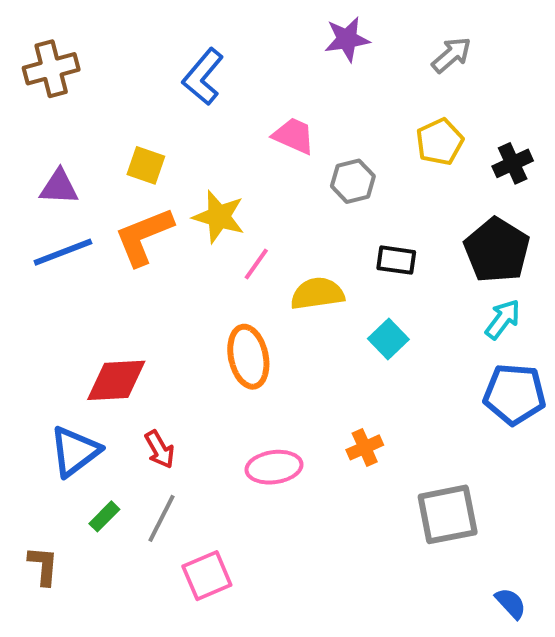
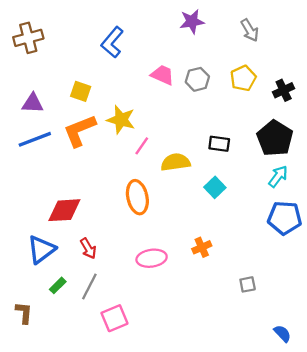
gray arrow: (451, 55) -> (250, 30), turned 100
gray hexagon: (353, 181) -> (197, 79), moved
gray square: (448, 514) -> (248, 284), size x0.5

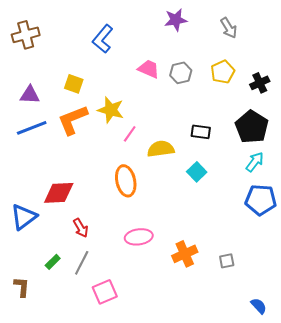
orange cross: (202, 247) -> (185, 254), moved, size x1.4
blue triangle: (41, 249) -> (24, 217), moved

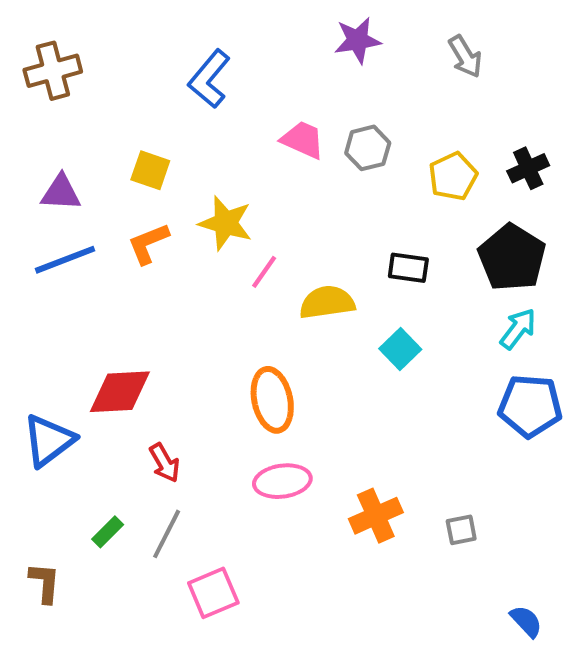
yellow pentagon: (223, 72) -> (453, 176), moved
orange L-shape: (73, 120) -> (148, 243), size x0.7
orange ellipse: (126, 181) -> (272, 400), moved

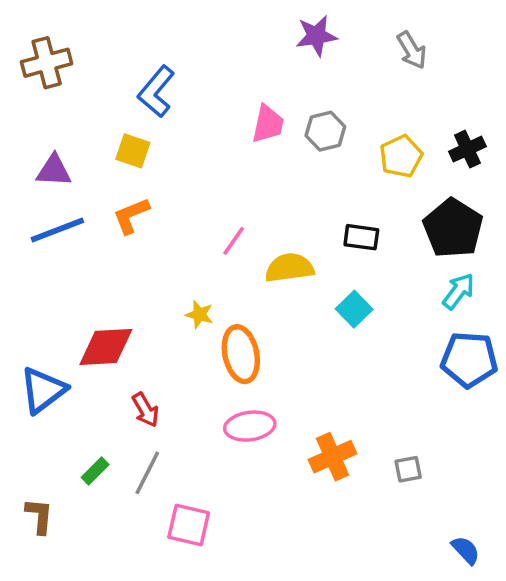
blue L-shape: (209, 79) -> (156, 92), moved
pink trapezoid: (303, 140) -> (268, 124), turned 78
yellow star: (225, 223) -> (199, 315), moved, size x0.6
pink square: (213, 593) -> (189, 525), turned 36

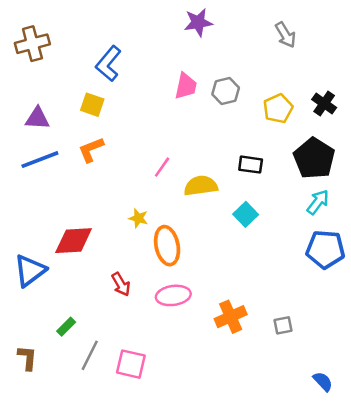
purple star: (316, 36) -> (198, 22), moved
black cross: (467, 149) -> (324, 103), turned -30
red arrow: (145, 410) -> (121, 284), moved
gray line: (147, 473) -> (90, 355), moved

